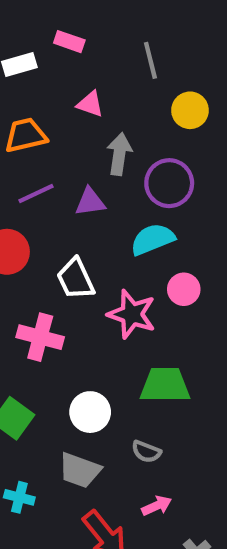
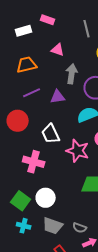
white circle: (90, 412) -> (46, 198), moved
gray semicircle: (146, 452) -> (80, 228), moved
cyan cross: (19, 497) -> (24, 226), moved

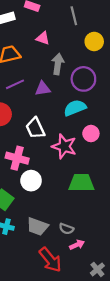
white circle: (46, 198) -> (31, 181), moved

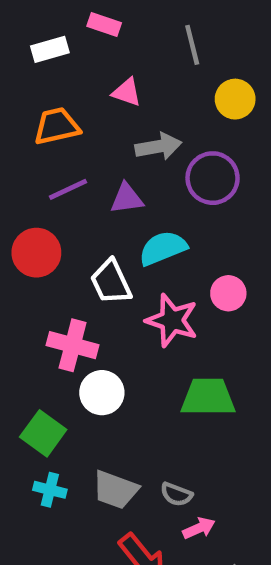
gray arrow: (58, 64) -> (158, 146), turned 72
cyan semicircle: (75, 108) -> (163, 248), moved

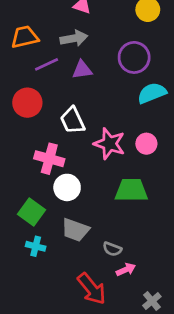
orange trapezoid: (57, 126) -> (25, 37), moved
gray arrow: (158, 146) -> (74, 38), moved
cyan semicircle: (163, 248) -> (152, 93), moved
pink circle: (228, 293) -> (146, 144), moved
gray trapezoid: (115, 490) -> (75, 230), moved

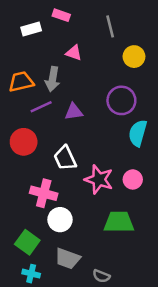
gray arrow: (74, 38) -> (52, 79), moved, turned 110
cyan semicircle: (152, 93) -> (138, 133), turned -52

